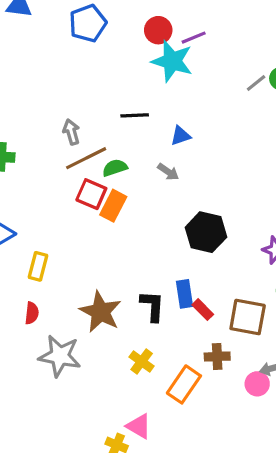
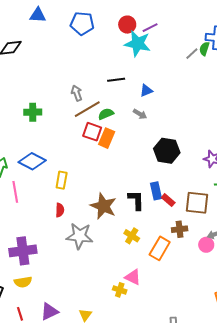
blue pentagon: (88, 23) -> (82, 23), turned 30

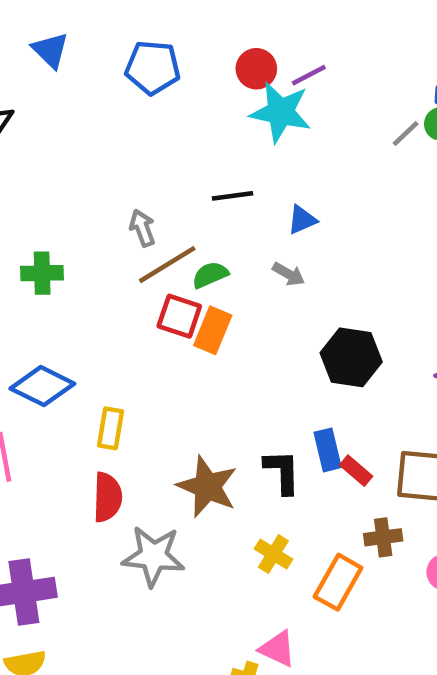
blue triangle: (38, 15) -> (50, 50), turned 42
red semicircle: (60, 210) -> (107, 497), size x1.5

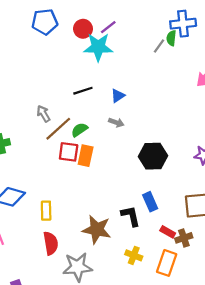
blue pentagon: (153, 68) -> (45, 22), moved
red rectangle: (356, 471) -> (168, 232), moved

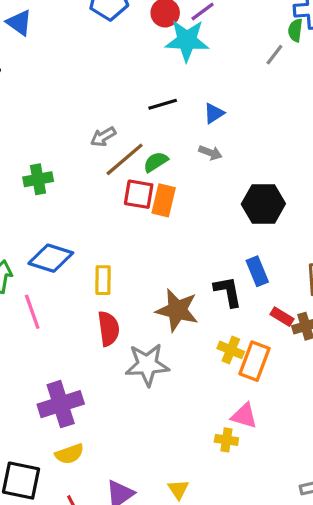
gray line: (159, 46) -> (274, 55), moved
gray arrow: (43, 114) -> (103, 137), turned -91
orange rectangle: (167, 263) -> (255, 361), moved

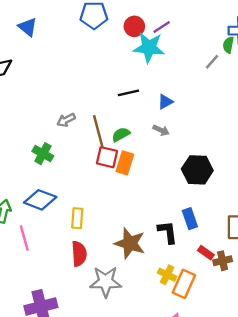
gray arrow: (103, 137) -> (66, 120), moved
brown line: (125, 159) -> (98, 131), turned -68
green cross: (38, 179) -> (43, 154), moved, turned 36

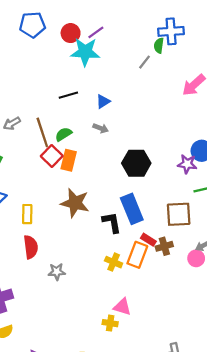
red square: (107, 157) -> (52, 156), turned 35
blue rectangle: (190, 219) -> (132, 209), size x1.5
brown star: (130, 243) -> (75, 203), moved
gray star: (106, 282) -> (57, 272), size x0.6
orange rectangle: (184, 284) -> (137, 255), moved

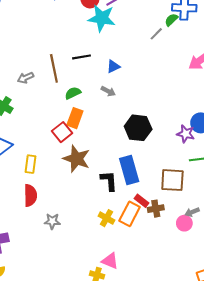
green semicircle: (159, 46) -> (171, 20), turned 32
brown line: (42, 132) -> (54, 68), moved
red square: (52, 156) -> (62, 132), moved

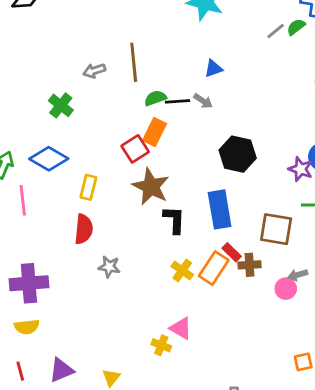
green semicircle: (171, 20) -> (296, 27), moved
black line: (81, 57) -> (177, 101), moved
black L-shape: (109, 181) -> (174, 220), moved

